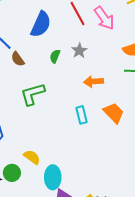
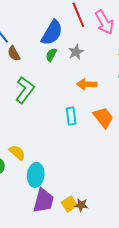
blue semicircle: (41, 24) -> (52, 33), moved
green L-shape: (33, 94) -> (25, 90), turned 136

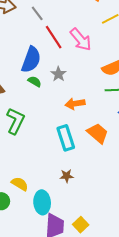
green semicircle: (51, 55) -> (35, 82), turned 104
cyan rectangle: (71, 116) -> (66, 138), size x1.4
brown star: (81, 205) -> (67, 176), moved

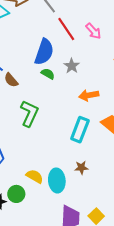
pink arrow: (81, 40) -> (93, 31), size x0.7
cyan rectangle: (66, 138) -> (80, 130), turned 40
cyan ellipse: (42, 202) -> (57, 180), moved

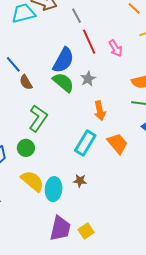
green semicircle: (48, 74) -> (63, 82), size x1.6
orange arrow: (89, 95) -> (100, 111), turned -102
yellow semicircle: (35, 176) -> (32, 181), size x1.4
green circle: (16, 194) -> (26, 148), moved

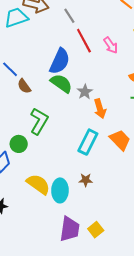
gray star: (88, 79) -> (85, 92), moved
green circle: (26, 148) -> (19, 144), moved

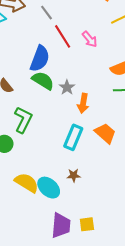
orange arrow: (100, 109) -> (83, 103), turned 30
cyan ellipse: (60, 190) -> (49, 188), turned -45
yellow square: (96, 230) -> (87, 224), turned 35

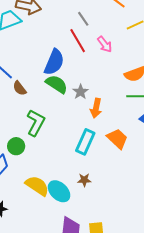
gray line: (46, 13) -> (83, 19), moved

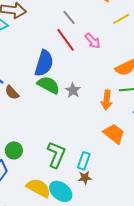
orange arrow: (96, 108) -> (107, 100), moved
green L-shape: (36, 123) -> (56, 155), moved
cyan rectangle: (85, 142) -> (84, 161), moved, size x0.7

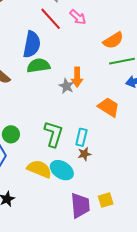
green semicircle: (49, 85) -> (39, 66), turned -30
gray star: (73, 90) -> (66, 86), moved
orange arrow: (107, 100) -> (77, 77), moved

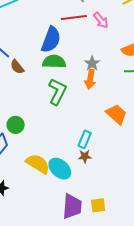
red line: (51, 19) -> (74, 17), turned -65
gray star: (66, 86) -> (92, 63), moved
green L-shape: (53, 134) -> (57, 92), moved

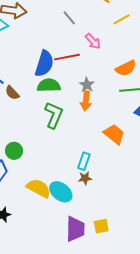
red line: (74, 17) -> (67, 57), moved

